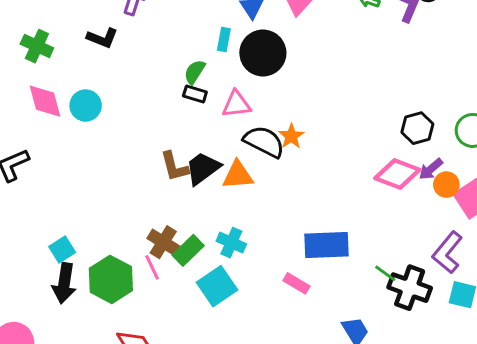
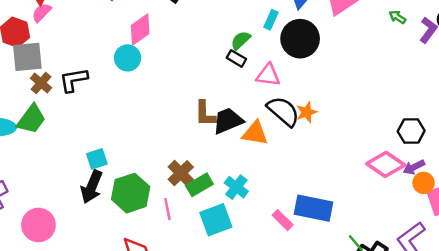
pink diamond: (45, 101) -> (140, 29), moved, turned 56
cyan circle: (86, 106) -> (128, 58), moved
pink line: (152, 267) -> (167, 209), moved
pink rectangle: (297, 283) -> (283, 220), moved

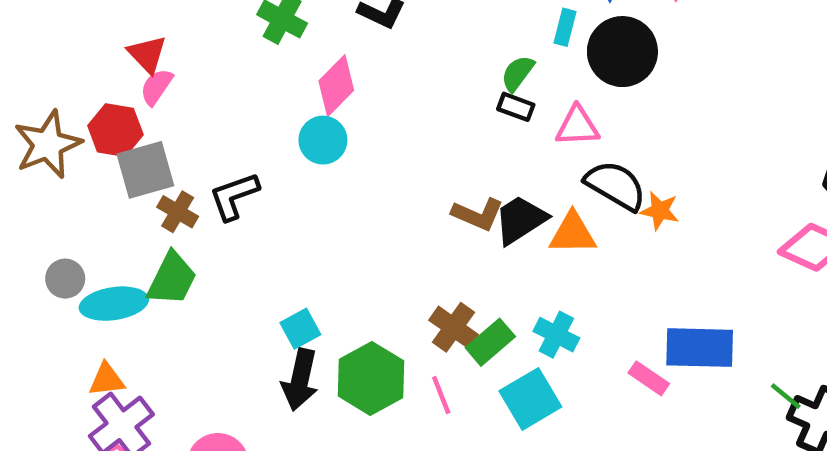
orange star: (307, 112) -> (660, 211), moved, turned -30
brown L-shape: (205, 114) -> (478, 214), turned -56

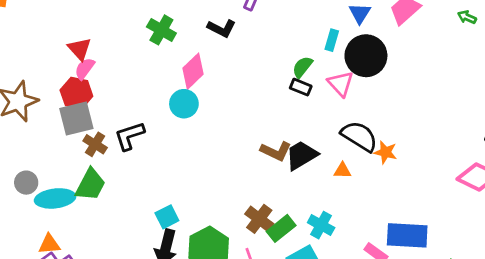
pink triangle: (577, 126) -> (341, 84), moved, turned 48
red hexagon: (115, 130) -> (76, 93), moved
orange triangle: (573, 233) -> (342, 171), moved, size x0.6

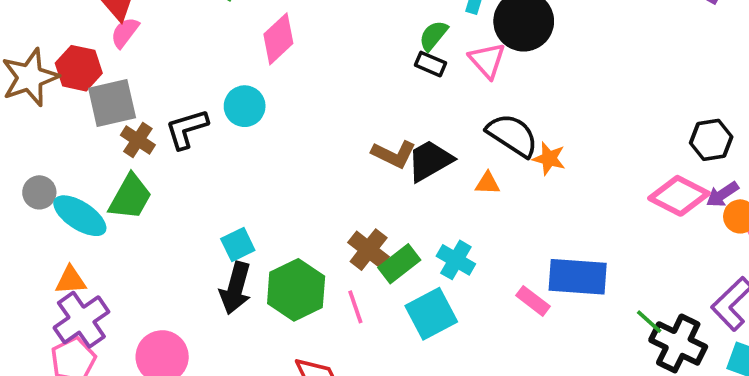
red hexagon: (76, 93) -> (79, 68), moved
cyan circle: (184, 104) -> (245, 106), moved
cyan ellipse: (55, 198) -> (80, 216), turned 39

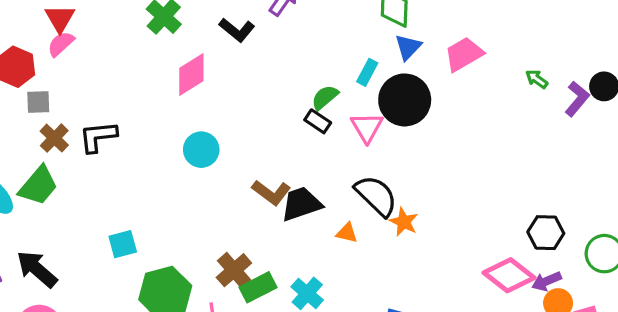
gray square: (112, 103) -> (38, 102), size x0.6
cyan circle: (245, 106) -> (201, 150), moved
black arrow: (236, 288) -> (37, 269), moved, turned 105

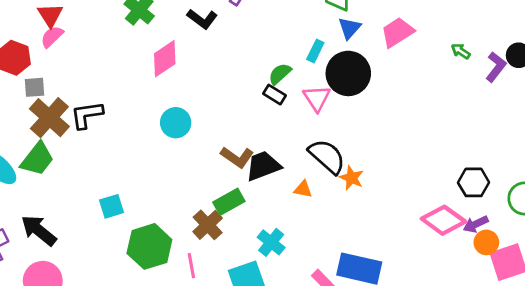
brown cross: (54, 138) -> (49, 118), size x1.6
green rectangle: (258, 287) -> (229, 202), moved

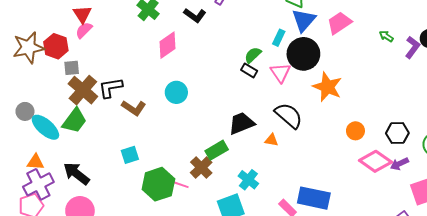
blue triangle: (349, 28) -> (304, 20), size x1.4
brown L-shape: (237, 157) -> (134, 108), moved
orange star: (352, 178) -> (327, 87), moved, size x1.6
orange circle: (486, 242) -> (355, 131), moved
pink line: (191, 266) -> (179, 184), moved, turned -60

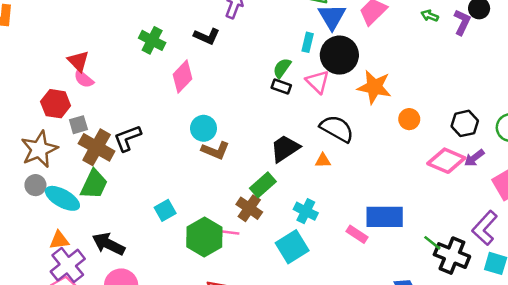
pink semicircle: (84, 30) -> (84, 79), turned -84
brown star: (28, 48) -> (39, 149), moved
brown L-shape: (134, 108) -> (215, 150), moved
orange circle: (355, 131) -> (409, 119), moved

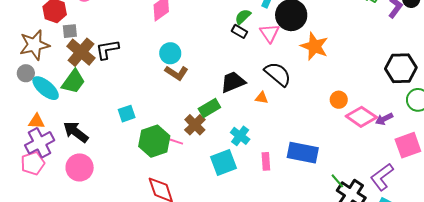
orange circle: (409, 119) -> (339, 100), moved
black hexagon: (465, 123) -> (401, 68), moved, size x1.4
pink rectangle: (357, 234) -> (266, 161), moved, turned 42

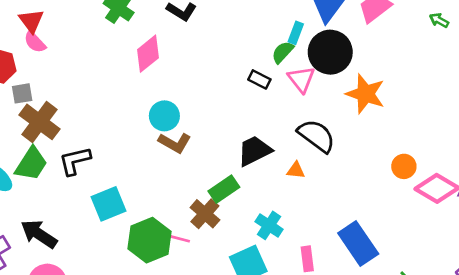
green semicircle: (243, 17) -> (283, 52), moved
black L-shape: (107, 50) -> (75, 161), moved
cyan square: (127, 114) -> (109, 204), size x1.4
blue rectangle: (303, 153) -> (358, 244), turned 48

